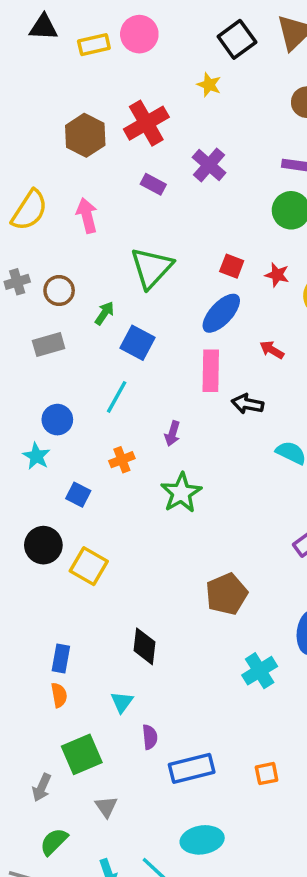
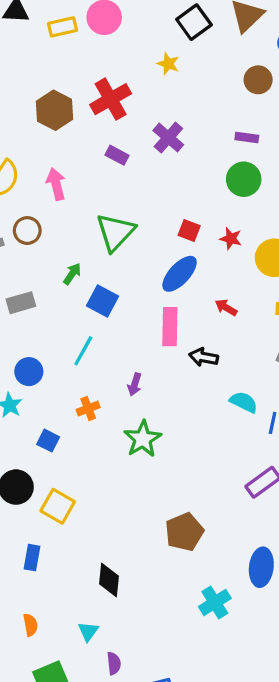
brown circle: (59, 291) -> (27, 231), moved
blue rectangle: (61, 659) -> (32, 558), moved

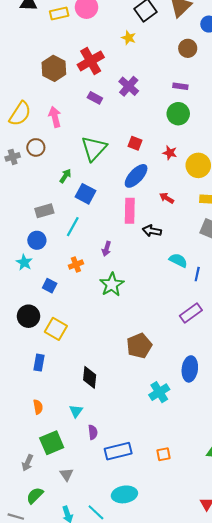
red square: (189, 231) -> (135, 143), moved
gray rectangle: (21, 303) -> (44, 211), moved

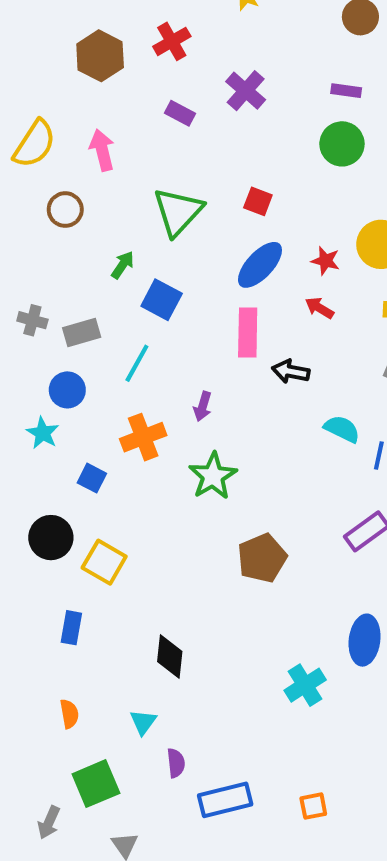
red cross: (91, 61) -> (172, 41), size x0.7
red star: (170, 153) -> (326, 261), moved
gray cross: (13, 157) -> (32, 320), moved, turned 32
orange cross: (76, 265) -> (143, 437), size x1.5
brown pentagon: (139, 346) -> (262, 558), moved

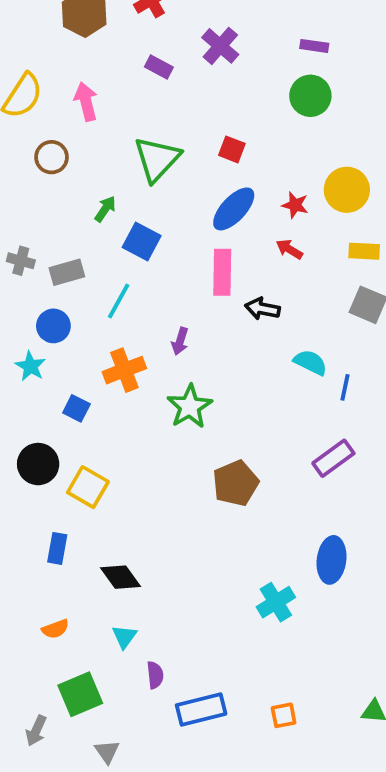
black diamond: (170, 656) -> (121, 577), moved, turned -42
orange semicircle: (69, 714) -> (55, 629), turned 80

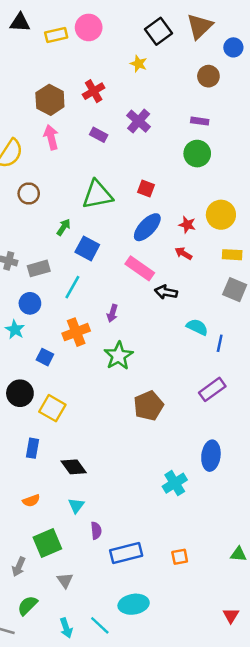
pink arrow: (86, 102) -> (51, 137), moved
green triangle: (157, 159) -> (97, 195), turned 36
pink rectangle: (222, 272) -> (140, 268), turned -56

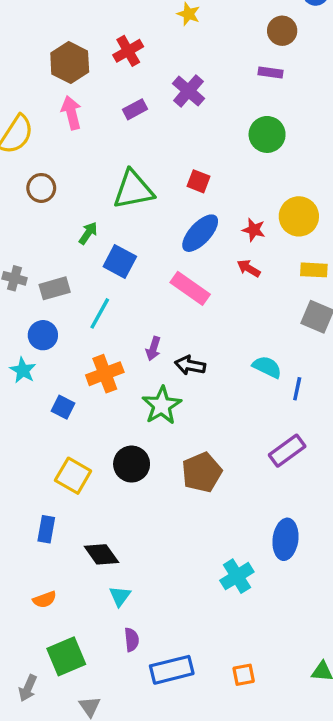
purple rectangle: (200, 121) -> (270, 73), moved
purple rectangle: (99, 135) -> (135, 109), turned -56
black arrow: (166, 292) -> (190, 365), moved
black circle: (20, 393) -> (132, 464), moved
cyan triangle: (76, 506) -> (120, 596), moved

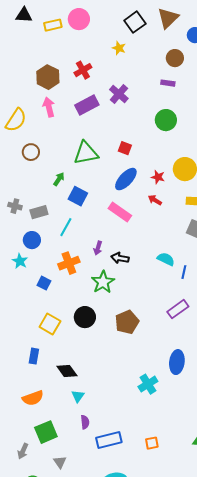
purple rectangle: (135, 109) -> (87, 105), size x1.6
orange semicircle: (45, 600) -> (33, 398), size x1.5

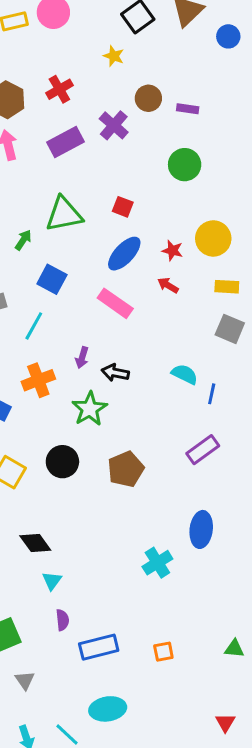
brown circle: (175, 58) -> (148, 98), moved
green arrow: (59, 179) -> (23, 240), moved

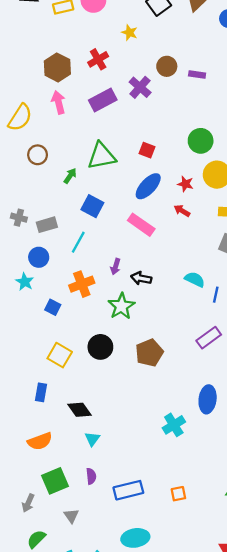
yellow star: (114, 56) -> (130, 33), moved
green circle: (185, 165) -> (201, 141), moved
purple semicircle: (62, 620) -> (91, 476), moved

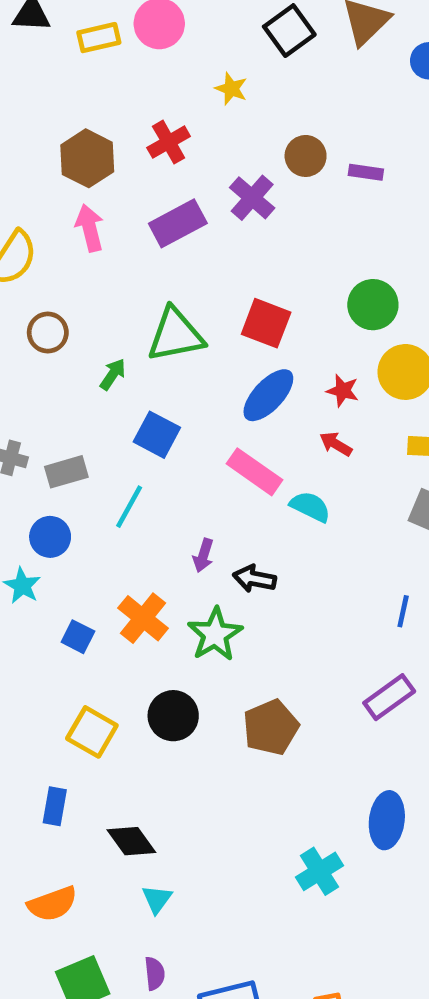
red square: (147, 150) -> (266, 323), size x1.5
cyan semicircle: (195, 279) -> (310, 507), moved
orange cross: (82, 284) -> (143, 618), moved, turned -30

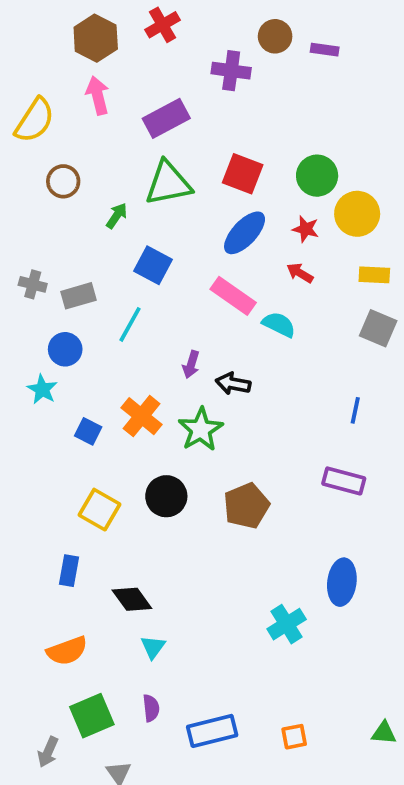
purple cross: (252, 198) -> (231, 71), turned -33
purple rectangle: (178, 223) -> (166, 118), moved
green circle: (373, 305) -> (317, 176), moved
purple rectangle: (389, 697) -> (344, 481), turned 51

